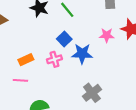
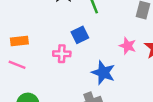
blue star: (82, 54) -> (103, 73), moved
orange rectangle: (26, 60) -> (19, 41), moved

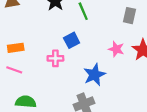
blue star: (103, 73) -> (94, 75), turned 30

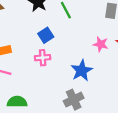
blue square: (72, 40) -> (46, 35), moved

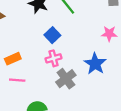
gray cross: (74, 100) -> (66, 79), moved

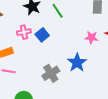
pink cross: (54, 58) -> (24, 32), moved

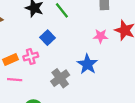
pink cross: (24, 32) -> (31, 56), moved

